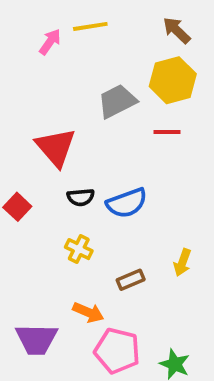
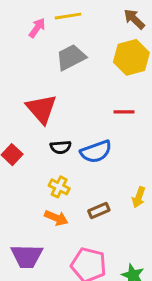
gray trapezoid: (117, 101) -> (71, 57), moved
red line: (167, 132) -> (124, 112), moved
orange arrow: (88, 312) -> (56, 218), moved

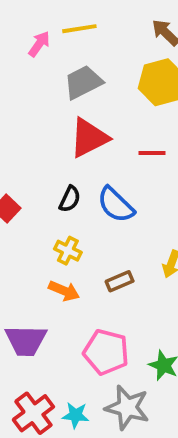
red triangle: (41, 109) -> (89, 138), moved, turned 44
black semicircle: (61, 147) -> (70, 199), turned -60
blue semicircle: (96, 152) -> (116, 205), turned 64

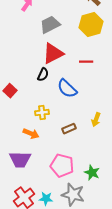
black semicircle: (70, 199) -> (43, 75), moved
yellow cross: (68, 251) -> (42, 113), turned -32
orange arrow: (64, 291) -> (31, 134), moved

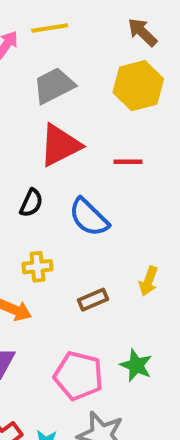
black semicircle: (43, 75) -> (31, 203), moved
green star: (92, 173) -> (136, 365), moved

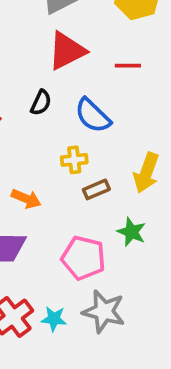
yellow cross: (37, 267) -> (74, 160), moved
yellow arrow: (149, 281) -> (146, 173), size x1.5
green star: (136, 365) -> (132, 232), moved

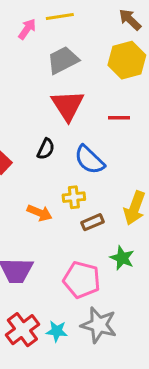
red triangle: (67, 51) -> (68, 105), turned -36
orange arrow: (26, 199) -> (40, 213), moved

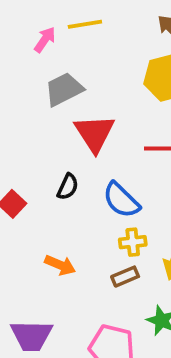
gray trapezoid: (63, 60) -> (64, 89), moved
yellow cross: (74, 197) -> (133, 242), moved

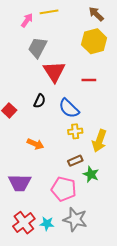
gray trapezoid: (64, 89) -> (37, 48), turned -35
brown rectangle: (125, 277) -> (75, 161), moved

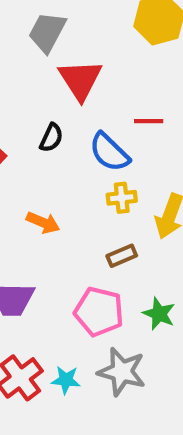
red line: (89, 80) -> (149, 121), moved
green star: (91, 174) -> (159, 314), moved

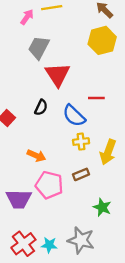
pink pentagon: (99, 312) -> (49, 185), moved

